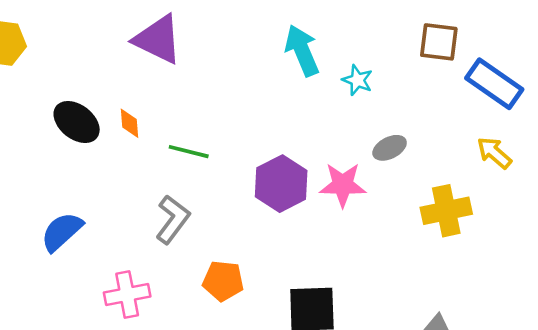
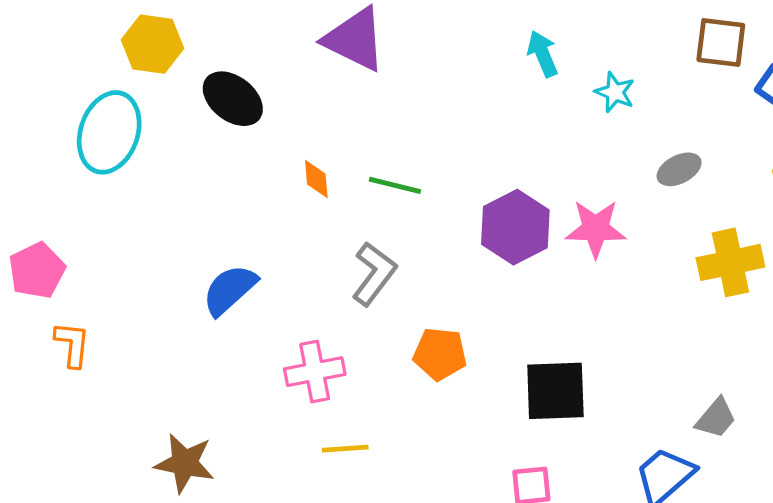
cyan arrow: (302, 51) -> (543, 54), size x0.7
black ellipse: (77, 122) -> (233, 99), moved
orange diamond: (130, 123) -> (316, 179), moved
gray ellipse: (390, 148) -> (679, 169), moved

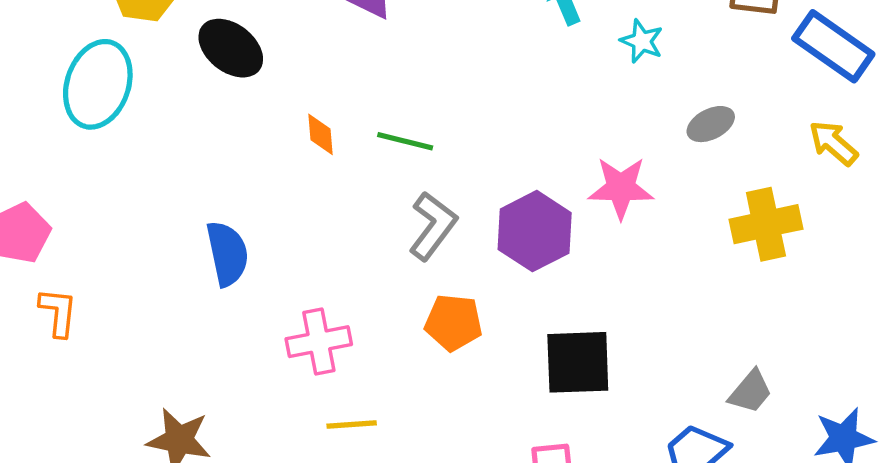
purple hexagon: (515, 227) -> (535, 231), moved
gray L-shape: (374, 274) -> (433, 226), moved
blue semicircle: (230, 290) -> (227, 254), turned 120

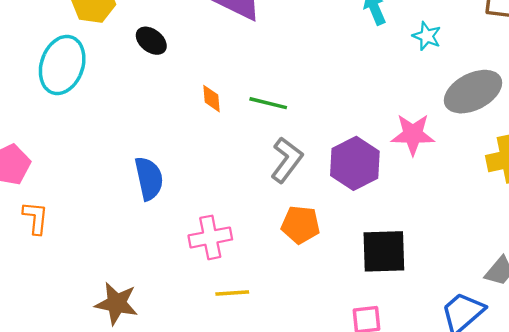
black ellipse: (231, 48) -> (151, 41), size x0.7
gray ellipse: (711, 124) -> (473, 92), size x1.8

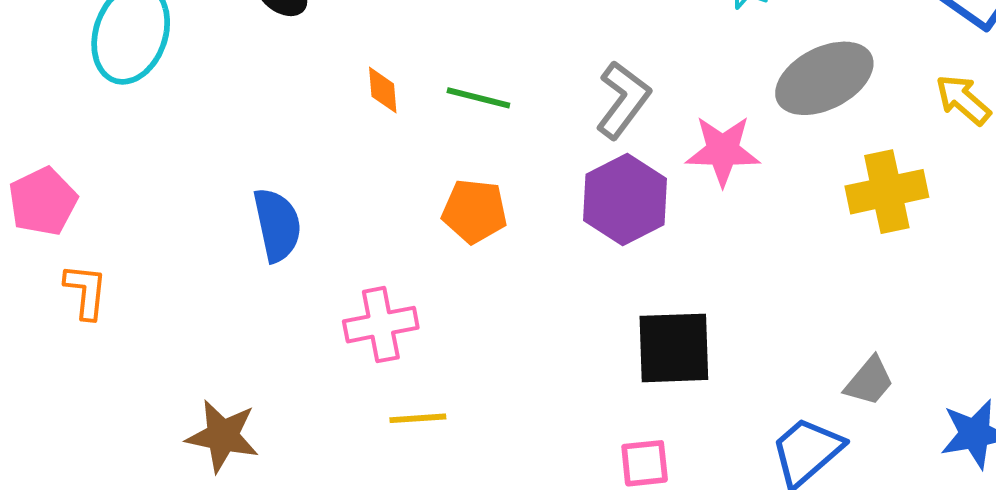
gray L-shape: (287, 160) -> (623, 100), moved
orange pentagon: (301, 225) -> (475, 211), moved

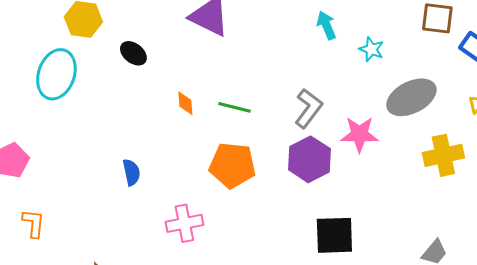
orange pentagon: (475, 211) -> (232, 165), size x1.4
blue semicircle: (277, 225) -> (131, 172), size x0.7
orange L-shape: (86, 291) -> (33, 223), moved

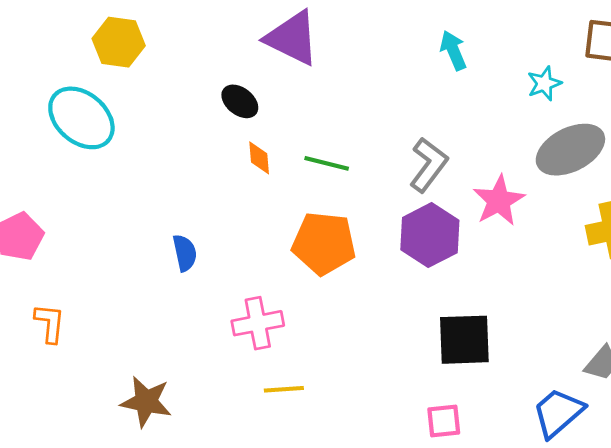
cyan star: (371, 49) -> (544, 83), moved, turned 30
black ellipse: (133, 53) -> (240, 101), moved
cyan ellipse: (56, 74) -> (81, 118), turned -69
pink star: (359, 134) -> (499, 201), turned -30

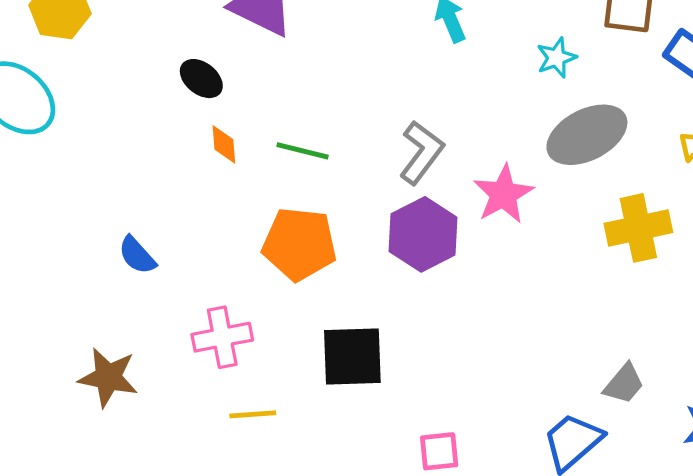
blue semicircle: (185, 253) -> (137, 255), turned 150
black square: (464, 340) -> (352, 356), moved
brown star: (146, 402) -> (108, 377), moved

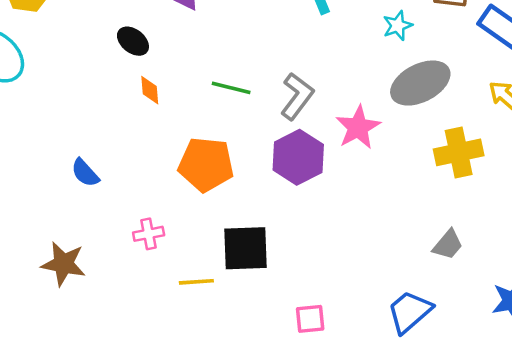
green line: (303, 151) -> (231, 88), moved
pink cross: (222, 337) -> (149, 234), size x0.7
gray trapezoid: (624, 384) -> (448, 245), moved
yellow line: (253, 414) -> (196, 282), moved

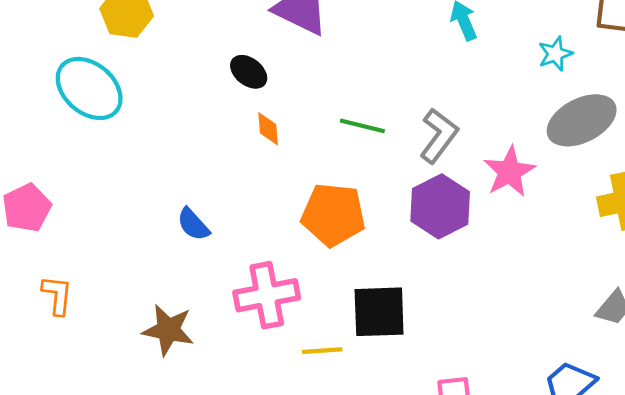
pink cross: (149, 234) -> (267, 295), size x1.8

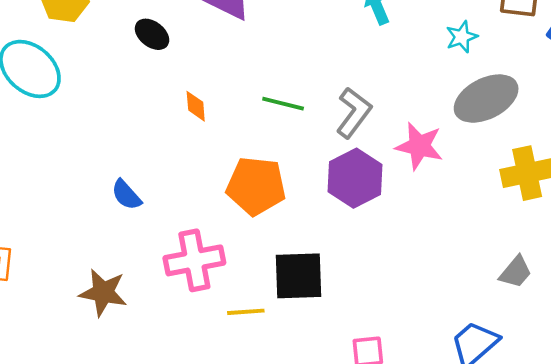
black ellipse: (249, 72) -> (152, 34), moved
pink star: (509, 172) -> (419, 146), turned -30

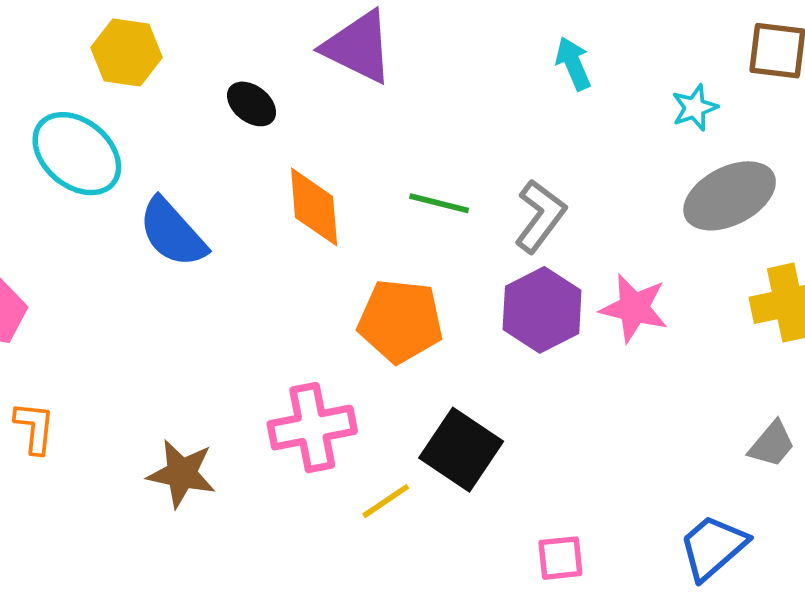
orange diamond: (196, 106) -> (314, 207), size x1.8
pink star: (419, 146) -> (634, 308), moved
blue semicircle: (126, 195) -> (172, 233), moved, size x1.6
black square: (298, 276) -> (461, 450), turned 36
yellow line: (246, 312) -> (386, 501), turned -30

